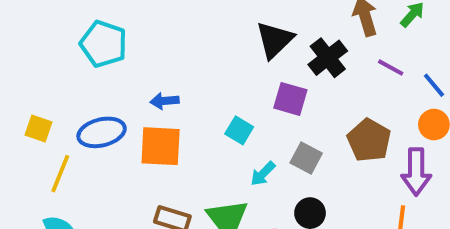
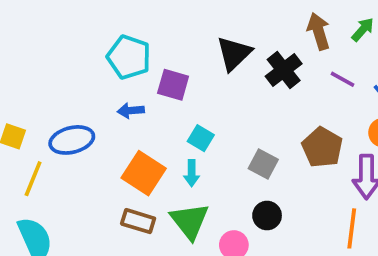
cyan pentagon: (104, 44) -> (129, 57), moved
purple square: (290, 99) -> (173, 85), moved
orange square: (161, 146) -> (144, 173), moved, turned 30
cyan arrow: (263, 174) -> (192, 173), moved, turned -45

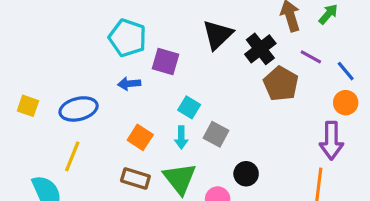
brown pentagon: (322, 147) -> (281, 84), moved
gray square: (263, 164) -> (216, 134), moved
orange square: (144, 173) -> (140, 137), size x0.7
yellow line: (33, 179) -> (72, 156), moved

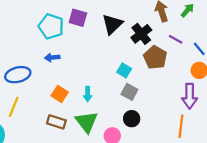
purple square: (165, 62) -> (78, 18), moved
cyan square: (189, 107) -> (124, 70), moved
gray square: (216, 134) -> (129, 92), moved

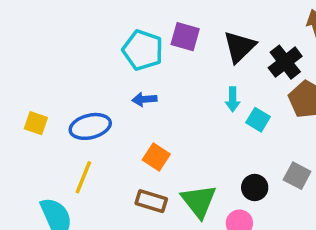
gray square: (129, 92) -> (297, 176), moved
cyan arrow: (88, 94) -> (233, 99), moved
black circle: (132, 119) -> (255, 188), moved

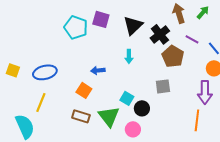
blue arrow: (144, 99) -> (98, 70), moved
cyan square: (258, 120) -> (127, 98), moved
gray square: (297, 176) -> (163, 86), moved, turned -35

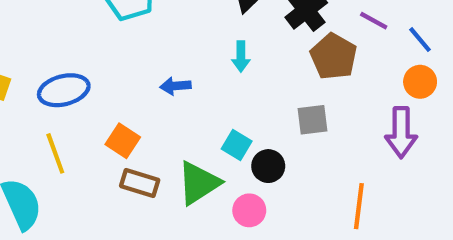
orange square: (84, 90) -> (123, 141), moved
yellow line: (41, 102) -> (55, 153), turned -42
green triangle: (109, 116) -> (199, 183), turned 35
orange line: (197, 120) -> (359, 206), moved

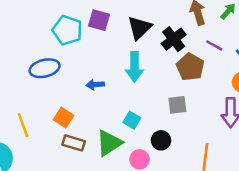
cyan arrow: (241, 56) -> (134, 67), size x1.6
blue ellipse: (64, 90) -> (45, 68), moved
black circle: (268, 166) -> (161, 140), moved

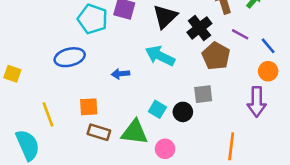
cyan arrow: (134, 67) -> (160, 56), turned 116
orange square: (64, 118) -> (89, 107), turned -36
black circle: (161, 140) -> (183, 112), moved
green triangle: (109, 143) -> (135, 132), turned 40

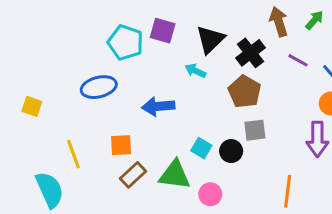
cyan arrow: (160, 56) -> (195, 71), moved, size x0.6
brown pentagon: (216, 56) -> (245, 92), moved
blue arrow: (121, 74) -> (158, 106), size x1.5
brown rectangle: (99, 132) -> (133, 175), turned -60

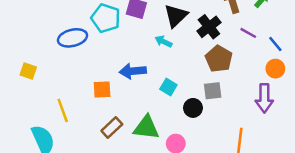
blue ellipse: (99, 87) -> (73, 38), moved
brown pentagon: (245, 92) -> (219, 59), moved
orange square: (121, 145) -> (102, 89), moved
cyan square: (201, 148) -> (168, 87), moved

